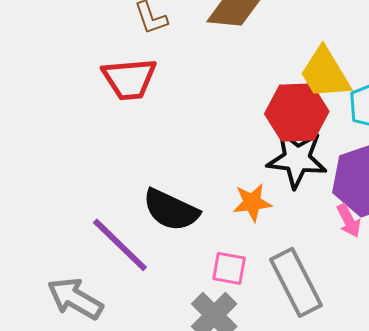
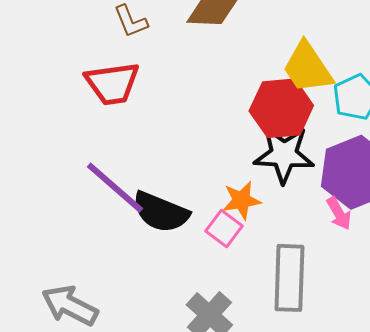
purple line: (120, 245) -> (115, 188), moved
pink square: (229, 268) -> (224, 228), moved, turned 30
gray rectangle: (296, 282) -> (289, 278), turned 32

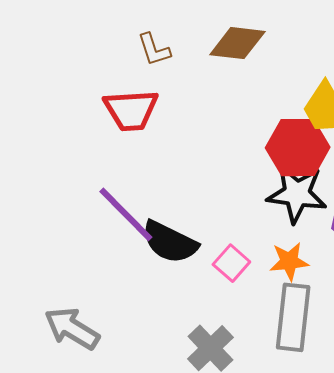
orange star: (241, 200) -> (289, 261), moved

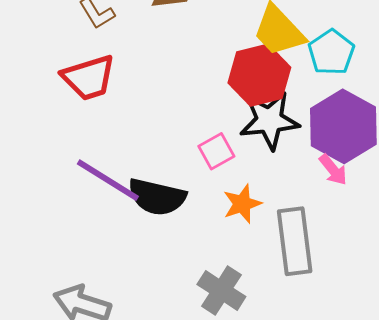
orange star: (289, 261) -> (242, 204), moved
pink square: (231, 263) -> (216, 151), moved, turned 33

